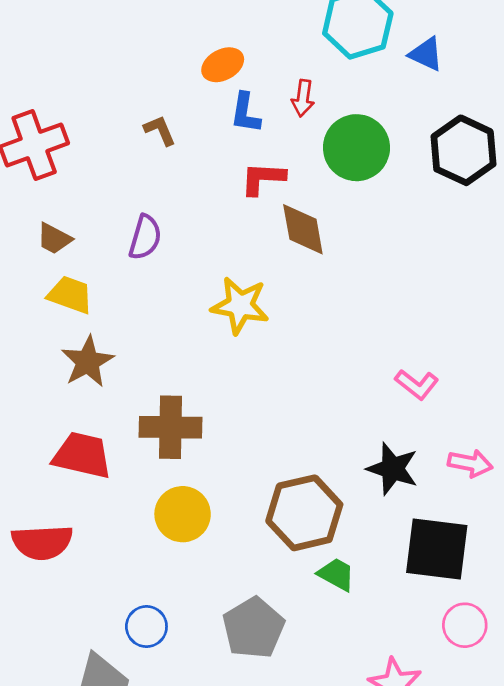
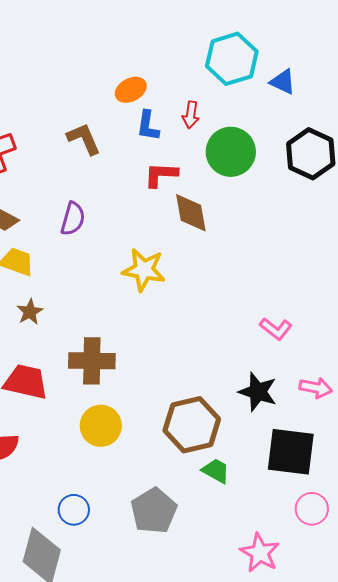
brown L-shape: (160, 130) -> (84, 139), size x1.4
brown star: (88, 362) -> (30, 312), size x0.7

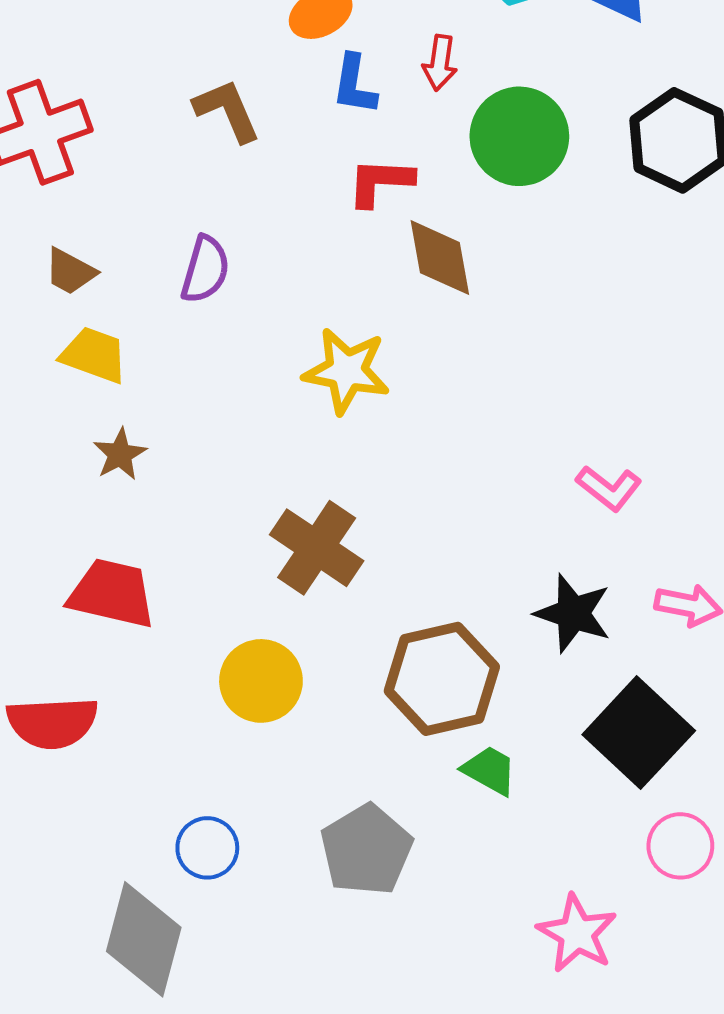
brown cross: (92, 361) -> (317, 548), moved, turned 33
black square: (291, 452) -> (639, 733), turned 36

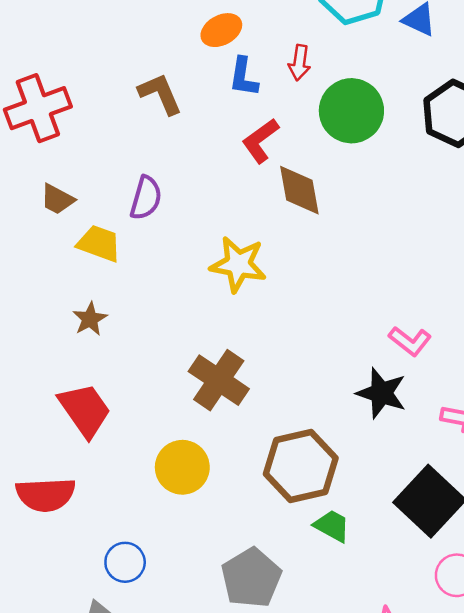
red L-shape: (380, 182) -> (260, 141), turned -39
yellow trapezoid: (94, 355) -> (99, 243), moved
red trapezoid: (112, 593) -> (85, 410), turned 42
black star: (573, 613) -> (381, 393), moved
blue circle: (207, 848) -> (125, 562), moved

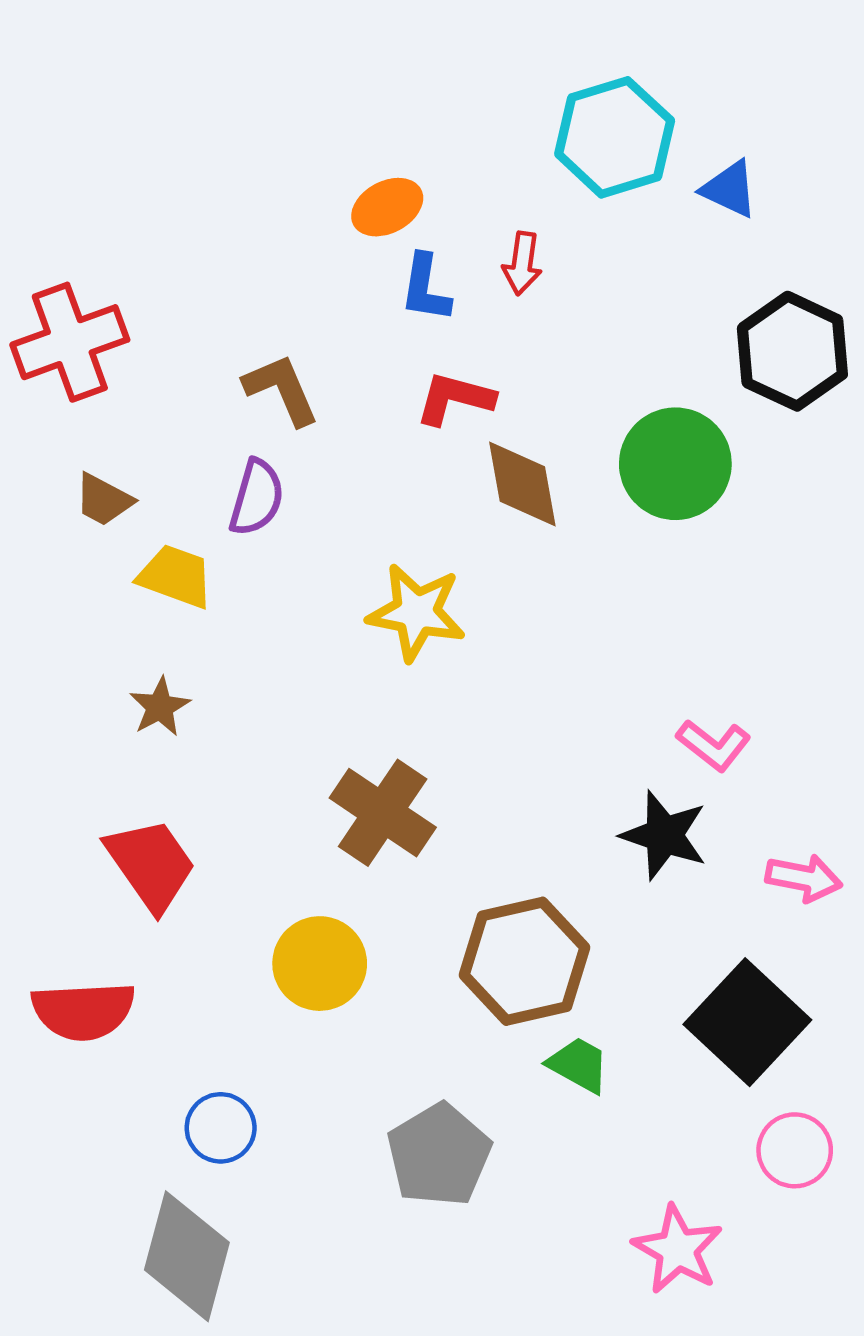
brown L-shape: (160, 94) -> (281, 389), moved
green circle: (351, 111) -> (675, 464), moved
red L-shape: (260, 141) -> (455, 398), turned 51

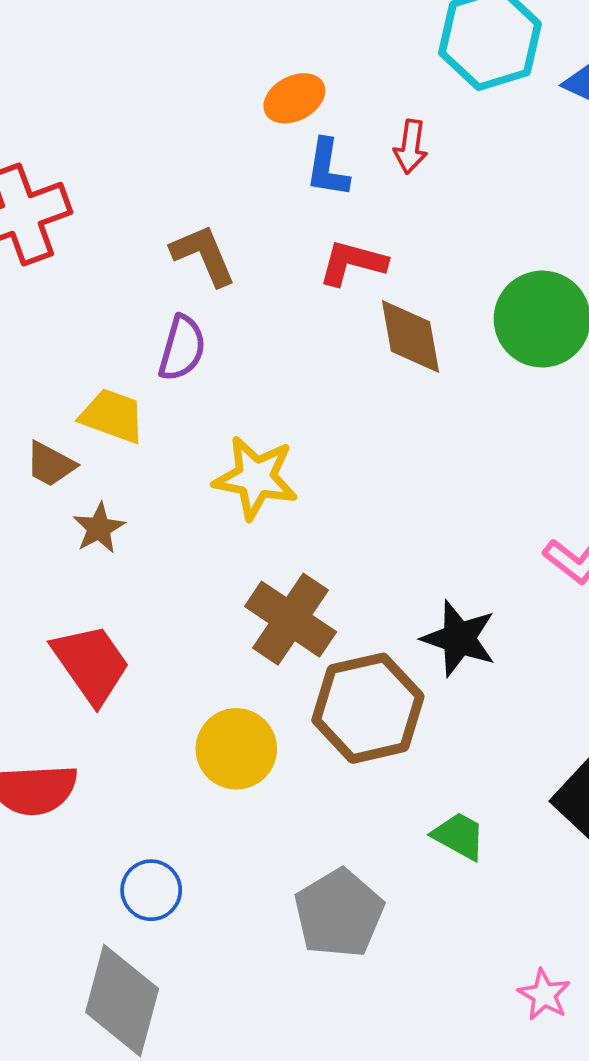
brown trapezoid: (104, 500) -> (50, 464), moved
yellow star: (416, 612) -> (256, 478), moved
black star: (664, 835) -> (459, 638), moved
brown hexagon: (525, 961) -> (368, 708), moved
pink star: (678, 1249) -> (544, 995), size x0.7

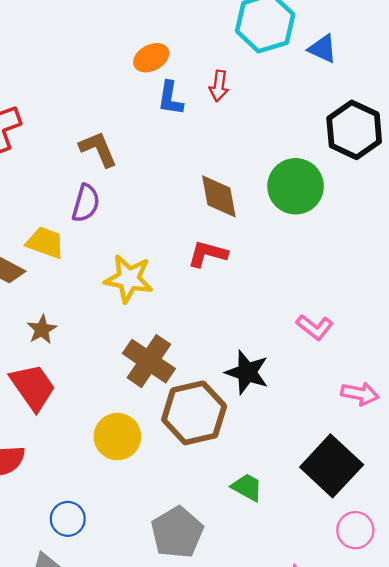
red L-shape: (352, 263) -> (208, 254), moved
brown star: (99, 528) -> (42, 329), moved

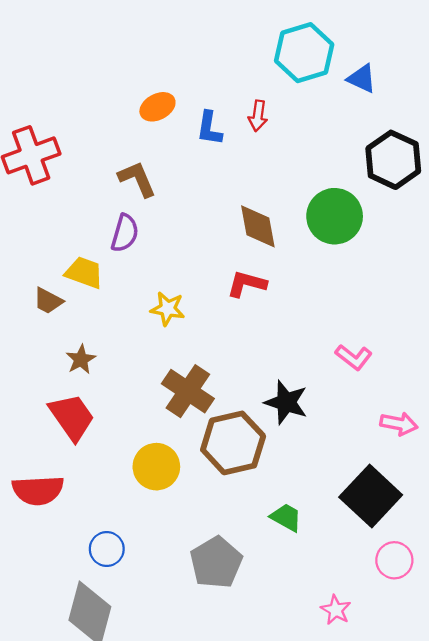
orange ellipse: (151, 58) -> (157, 107), moved
yellow star: (129, 279) -> (168, 309), size x0.7

